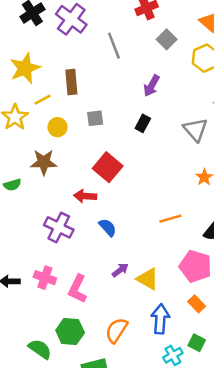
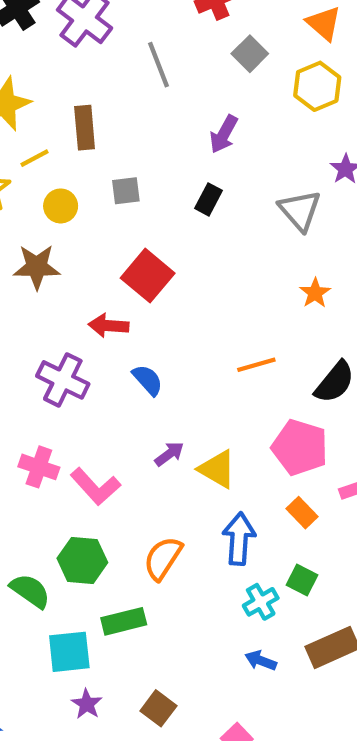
pink L-shape: (78, 289) -> (95, 487), turned -68

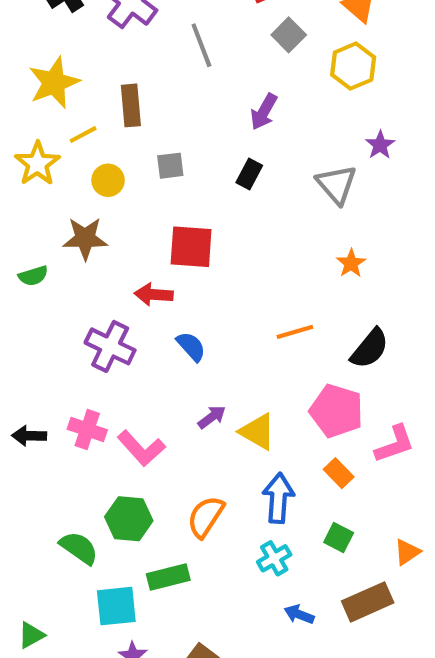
red square: (148, 276) -> (191, 247), turned -36
cyan cross: (261, 602) -> (274, 558), moved

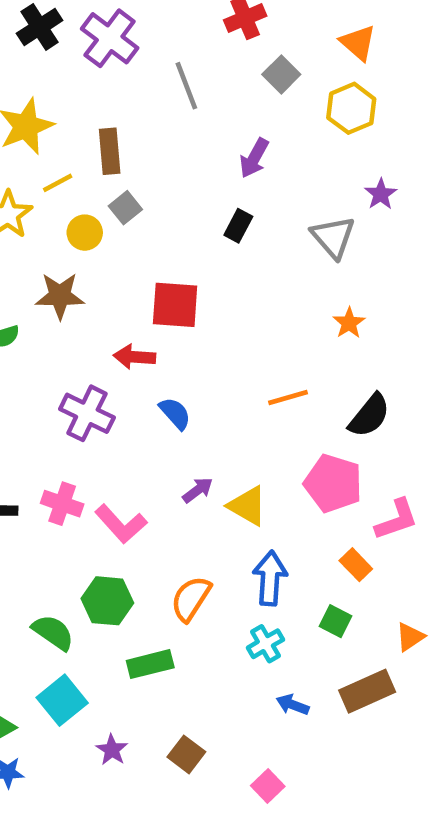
gray square: (170, 166) -> (125, 208), moved, turned -32
orange rectangle: (339, 473) -> (356, 565), moved
cyan square: (116, 606) -> (62, 700), moved, turned -33

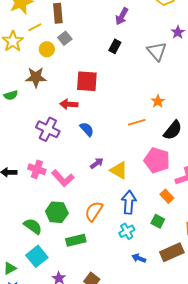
orange star: (349, 323) -> (158, 101), moved

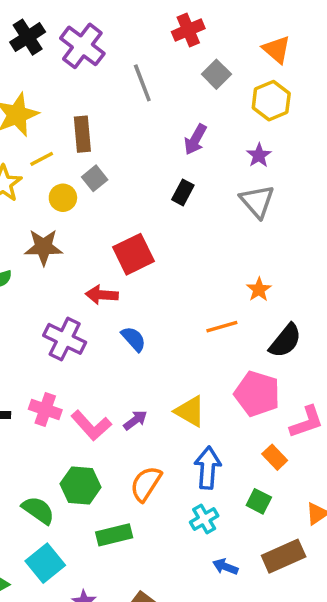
purple star: (178, 32) -> (259, 155), moved
red square: (87, 81) -> (134, 254), turned -30
purple arrow: (97, 163) -> (135, 420), moved

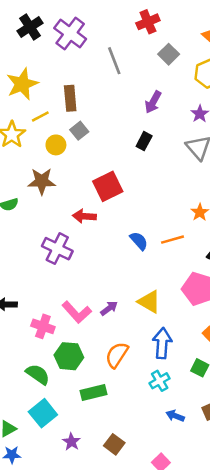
blue semicircle: (134, 339) -> (139, 241), moved
pink cross: (45, 410) -> (43, 326), moved

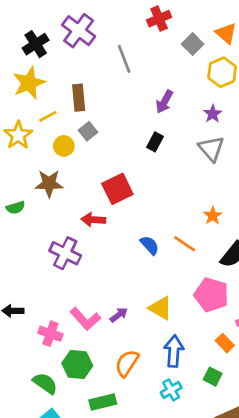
black cross: (30, 27) -> (36, 44), moved
gray square: (169, 54) -> (193, 44), moved
orange line: (173, 240) -> (185, 244), turned 50

